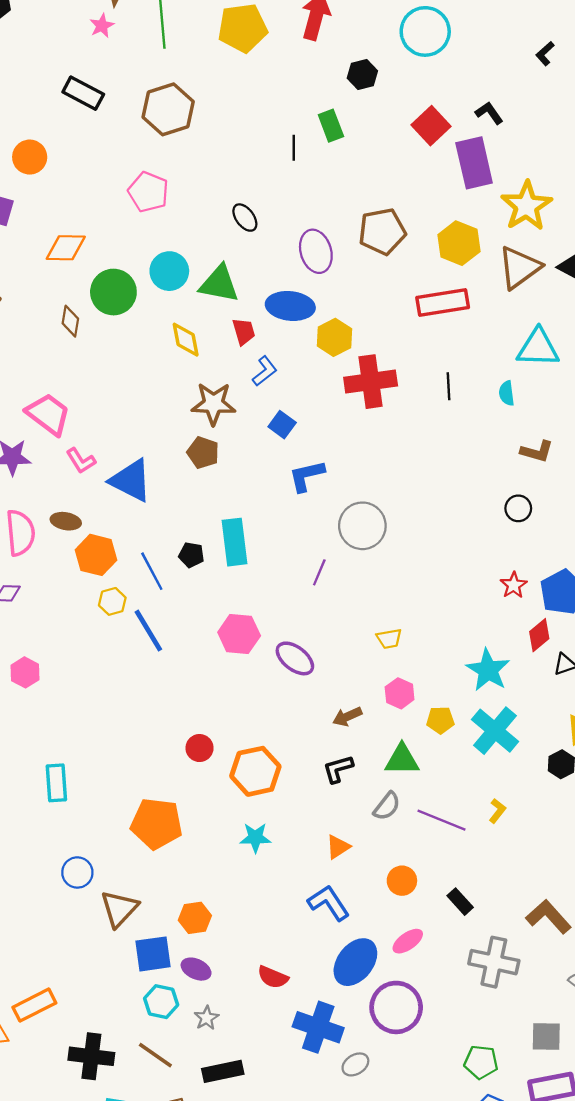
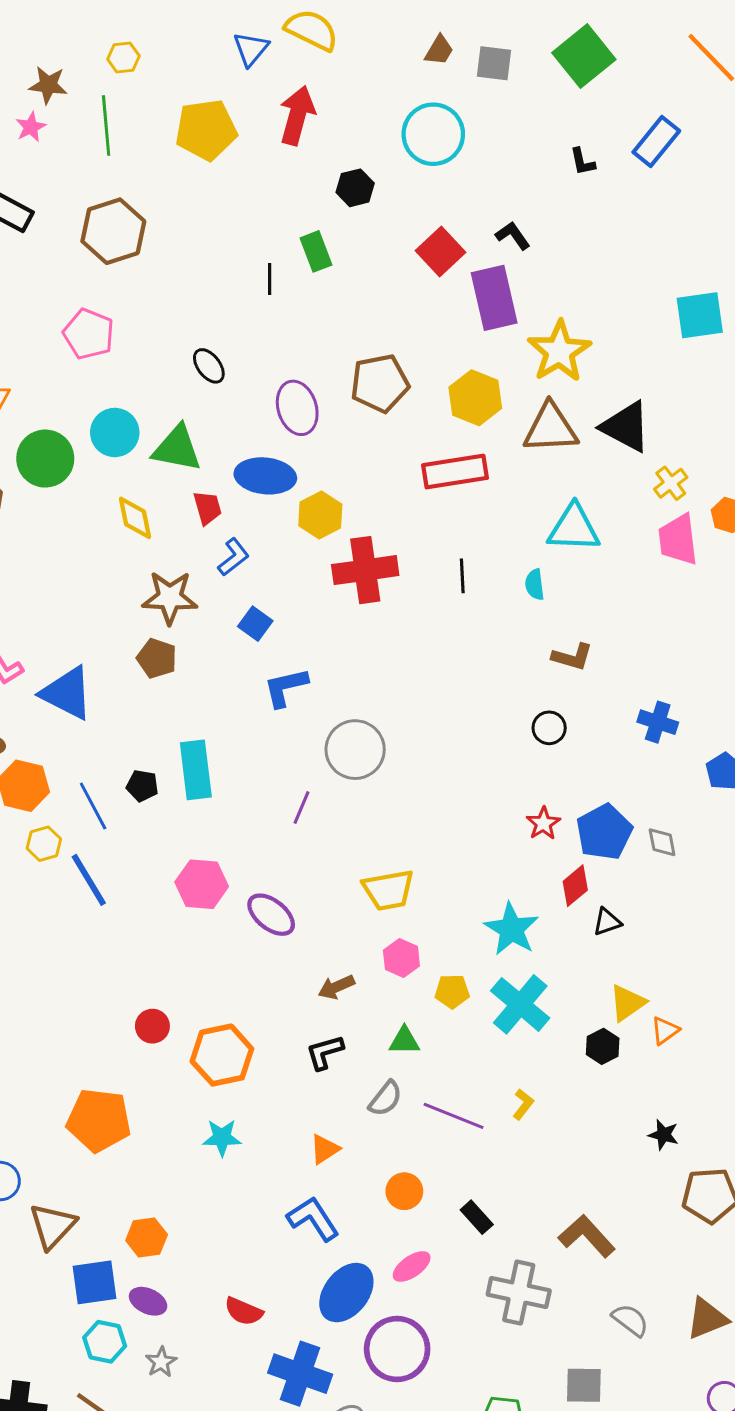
black L-shape: (545, 54) -> (582, 162), turned -60
brown triangle: (519, 268) -> (551, 428), turned 33
yellow trapezoid: (389, 639) -> (388, 890), size x1.6
green triangle: (402, 760) -> (404, 1041), size x0.7

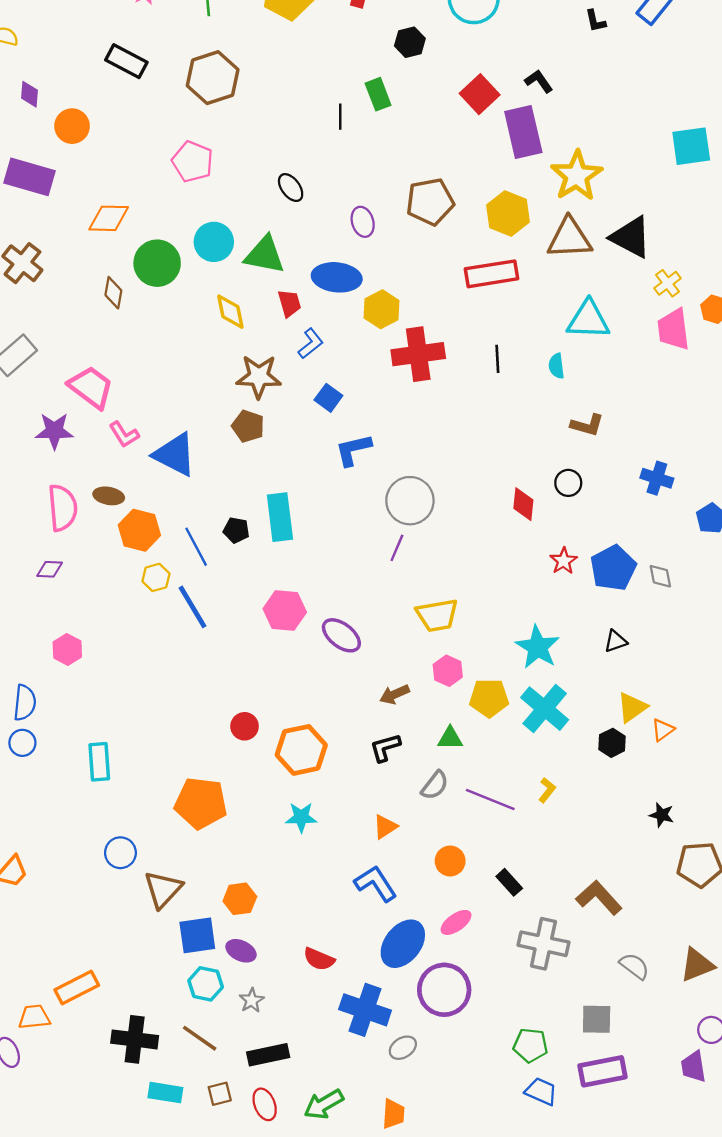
purple ellipse: (297, 408) -> (363, 222), size x0.7
purple line: (302, 807) -> (397, 548), moved
red diamond: (575, 886) -> (523, 504), moved, turned -44
yellow pentagon: (452, 991) -> (489, 698), size x1.4

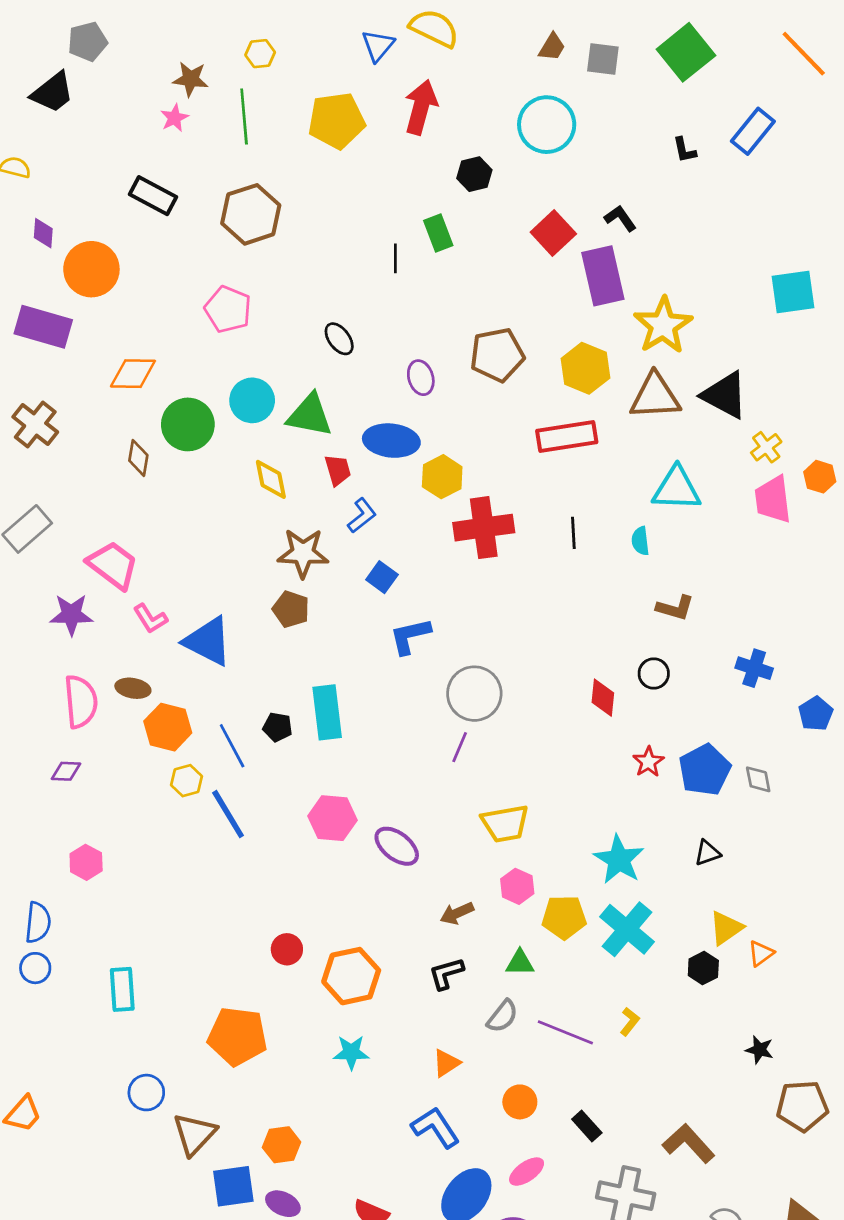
orange circle: (72, 126) -> (91, 269), size x1.4

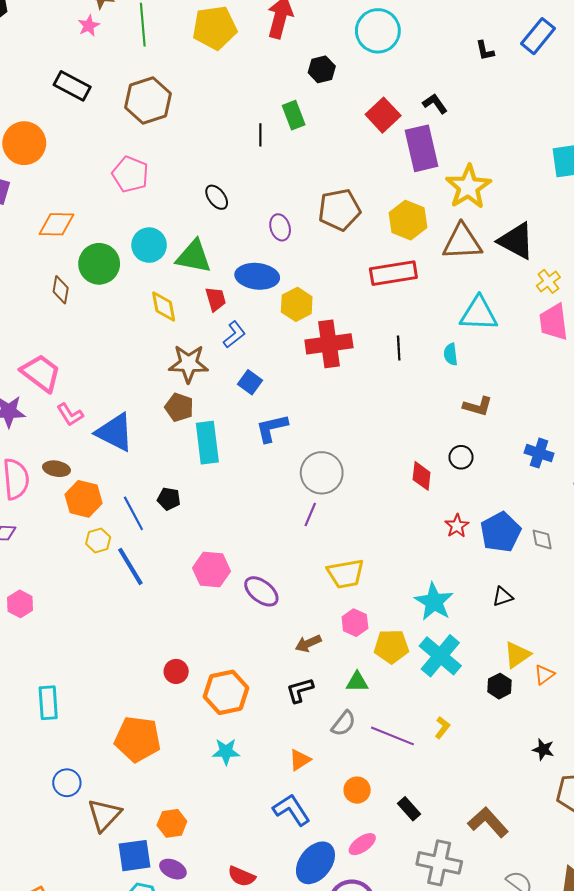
cyan rectangle: (327, 712) -> (207, 443), moved

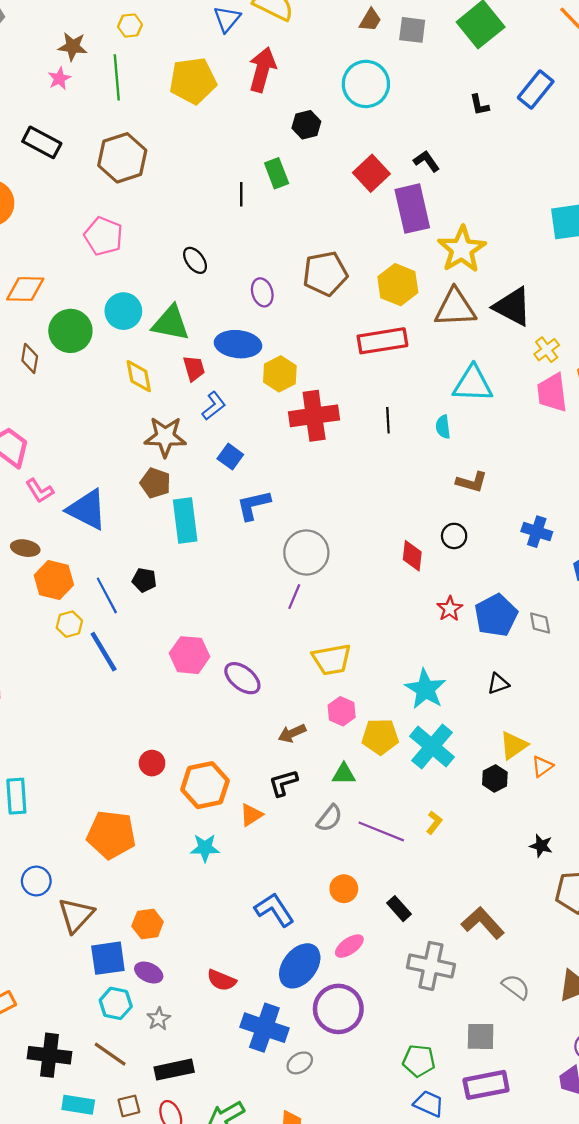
orange triangle: (300, 760) -> (251, 815), moved

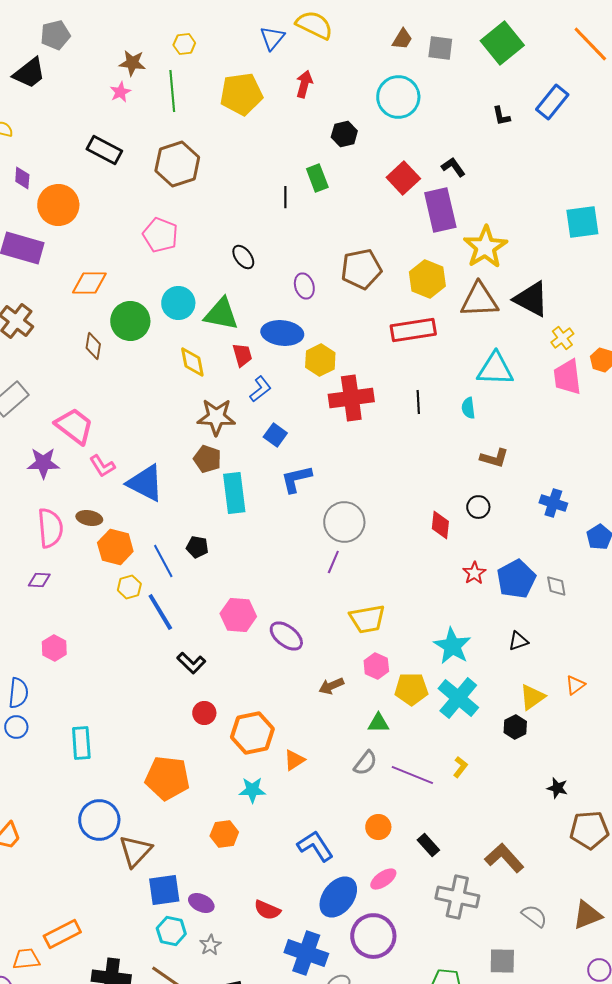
red arrow: (262, 70) -> (304, 84), size x0.7
orange triangle: (542, 766) -> (575, 685), moved
black L-shape: (283, 783) -> (191, 663), moved, turned -120
blue circle: (36, 881) -> (99, 820), size x1.5
orange hexagon: (148, 924) -> (224, 834), moved

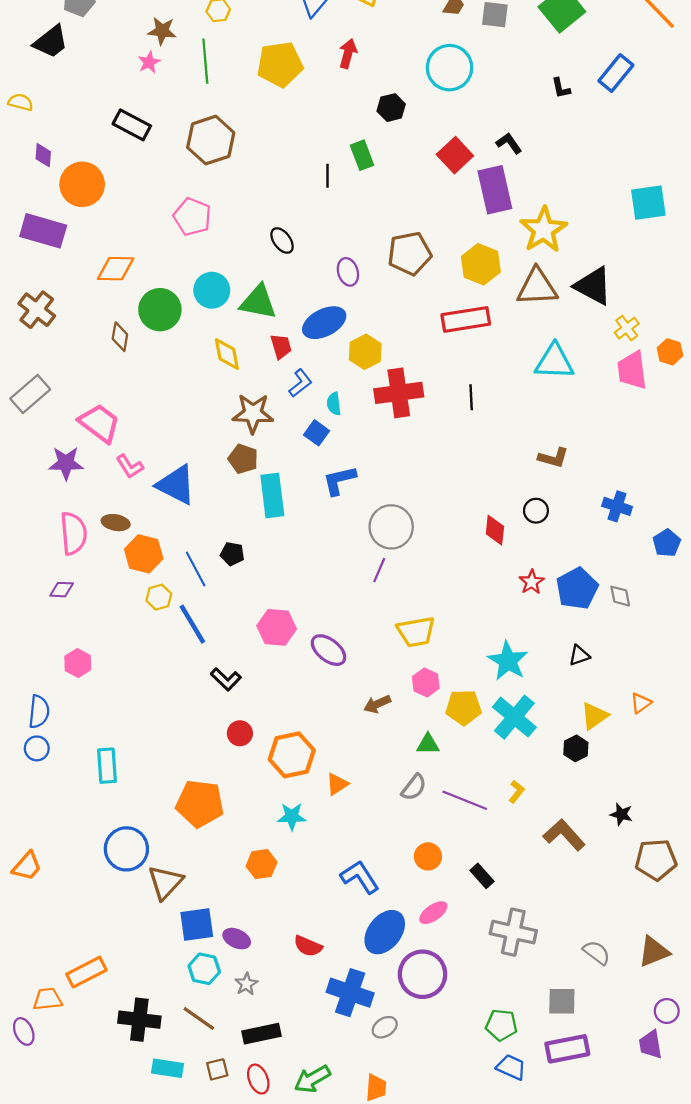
blue ellipse: (282, 333) -> (324, 323), turned -33
cyan semicircle: (468, 408) -> (334, 404), moved
brown L-shape: (504, 858) -> (564, 835), moved

